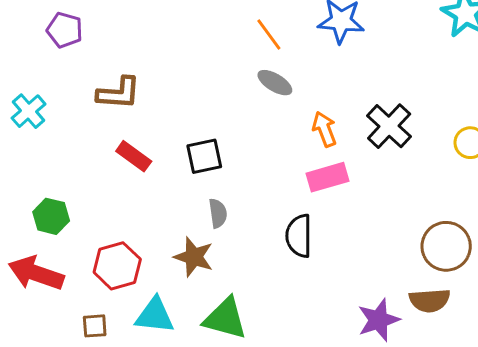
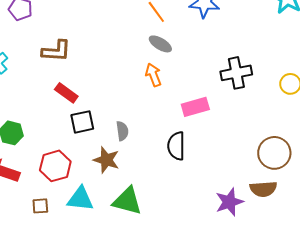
black cross: (389, 126) -> (236, 73), turned 36
orange arrow: (324, 129) -> (153, 75), moved
black square: (204, 156) -> (82, 122), moved

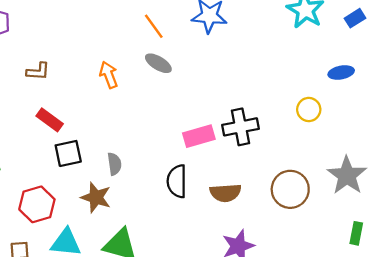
brown L-shape: (56, 51) -> (38, 71), size x0.7
black cross: (236, 73) -> (241, 127), moved
orange arrow: (153, 75) -> (109, 75), moved
brown semicircle: (263, 189) -> (225, 193), moved

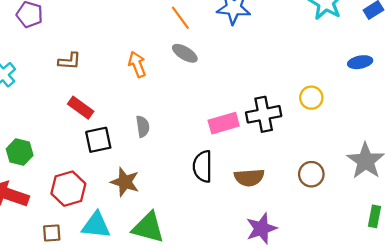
yellow circle: (309, 110) -> (311, 98), moved
gray semicircle: (114, 164) -> (143, 126), moved
brown circle: (290, 189) -> (311, 174), size x0.7

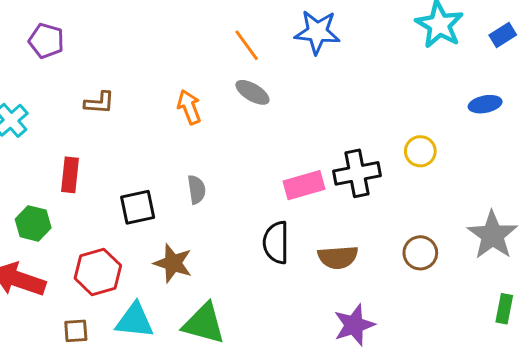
red rectangle: (81, 108) -> (70, 175), moved, turned 60

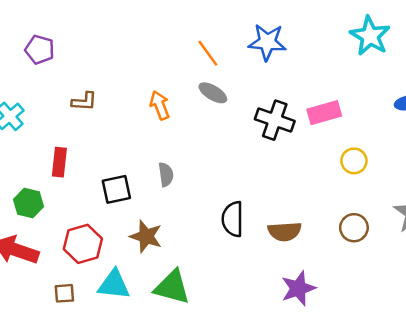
yellow circle: (420, 151) -> (354, 161), moved
black cross: (357, 173) -> (275, 120), moved, turned 30
pink rectangle: (304, 185) -> (324, 113), moved

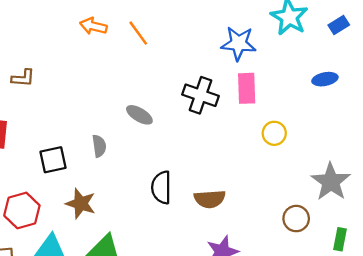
blue star: (267, 42) -> (239, 43), moved
gray ellipse: (213, 93) -> (139, 115), moved
orange arrow: (160, 105) -> (93, 26), moved, turned -55
pink rectangle: (324, 113) -> (247, 88), turned -76
brown circle: (354, 228) -> (296, 219), moved

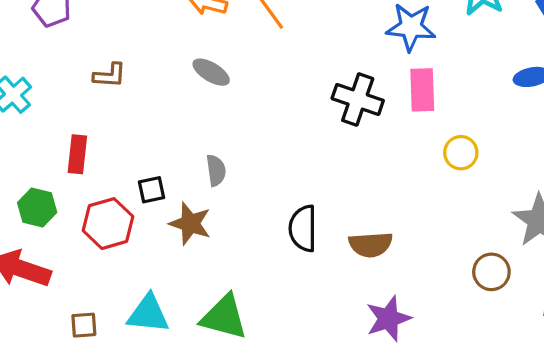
gray ellipse: (139, 115) -> (211, 72), moved
black square: (53, 160) -> (152, 190), size x0.7
brown star: (81, 204) -> (190, 224), moved
red hexagon: (22, 210) -> (108, 224), moved

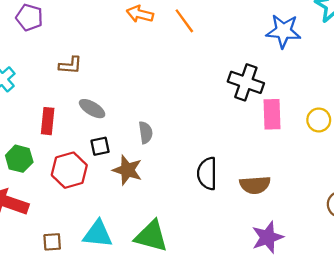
gray ellipse: (211, 72) -> (92, 109), moved
pink rectangle: (422, 90) -> (272, 114), moved

